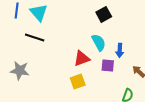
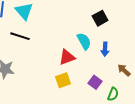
black square: (104, 14) -> (100, 18), moved
purple square: (108, 65) -> (95, 82), moved, turned 32

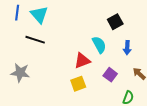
blue arrow: (105, 49) -> (127, 48), moved
purple square: (95, 82) -> (110, 75), moved

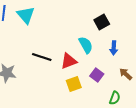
black line: (35, 40) -> (42, 57), moved
yellow square: (78, 84) -> (74, 84), moved

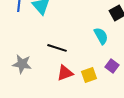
red triangle: (69, 61) -> (65, 73), moved

